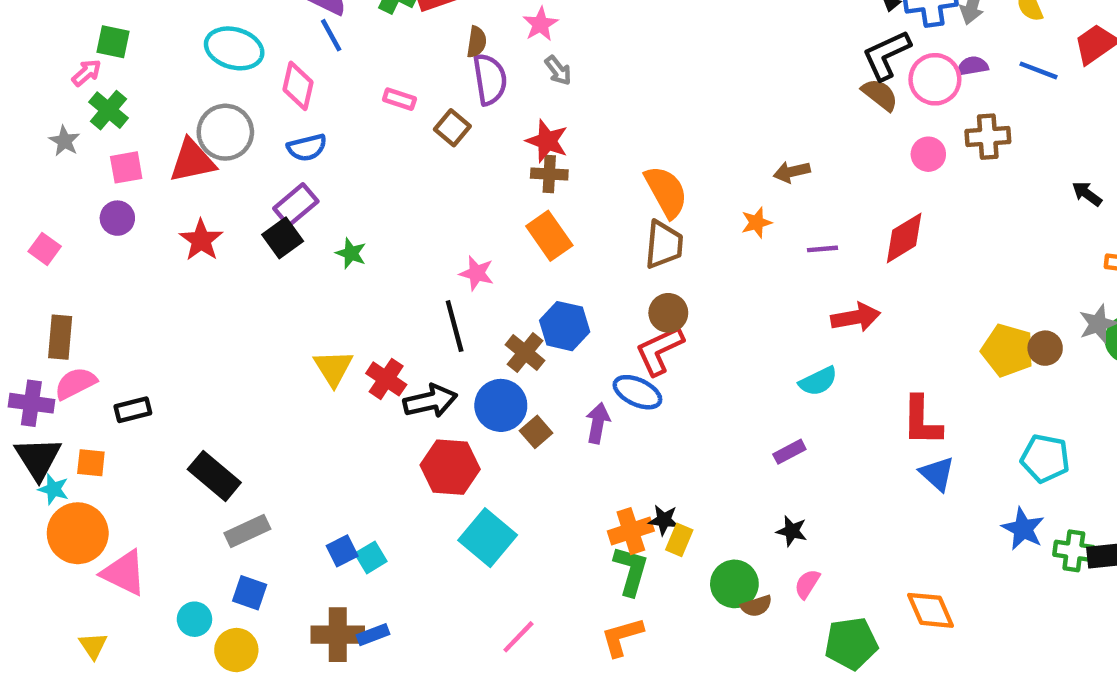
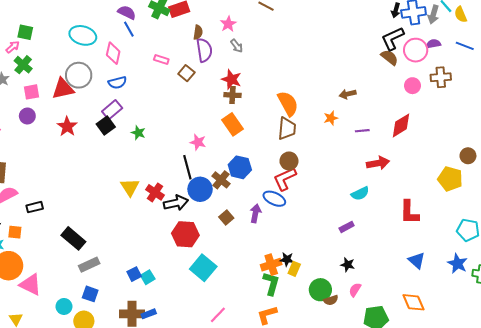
brown circle: (1045, 348) -> (468, 156), moved
blue circle: (501, 405) -> (200, 189), moved
blue triangle: (937, 474) -> (417, 260), moved

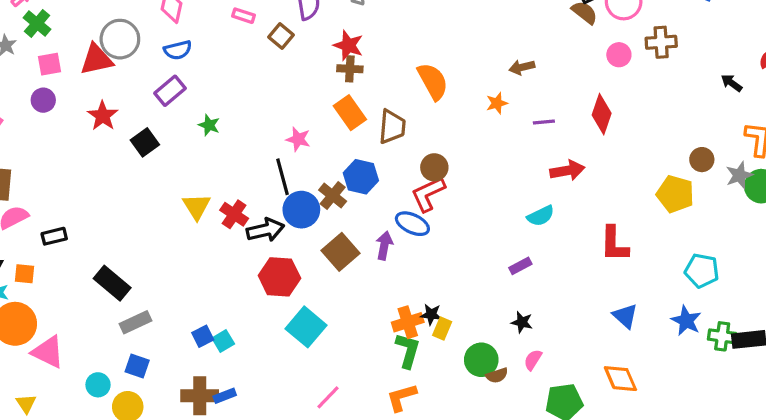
black square: (106, 125) -> (145, 142), moved
red diamond: (401, 125) -> (602, 114), turned -40
brown trapezoid: (287, 129) -> (392, 127), moved
brown square: (226, 218) -> (340, 252), size x1.6

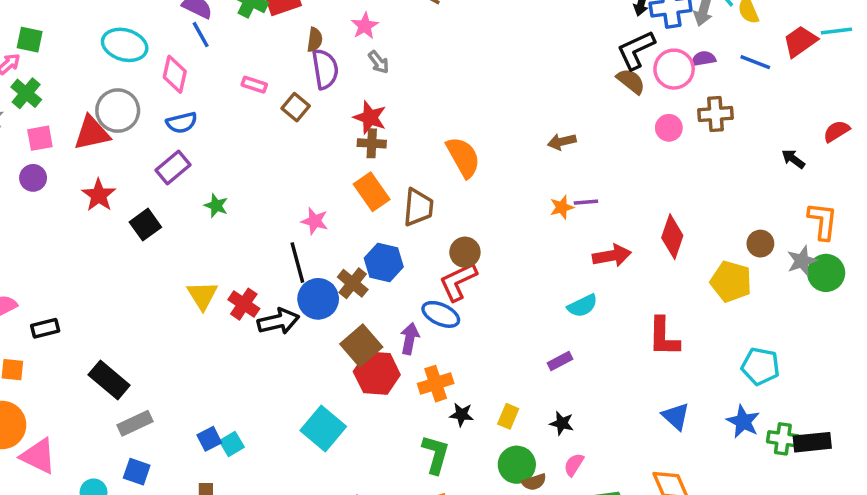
orange star: (497, 103) -> (562, 207), moved
red diamond: (602, 114) -> (672, 237), moved
red hexagon: (279, 277) -> (377, 373), moved
orange cross: (408, 322) -> (436, 384), moved
yellow rectangle: (442, 328) -> (508, 416), moved

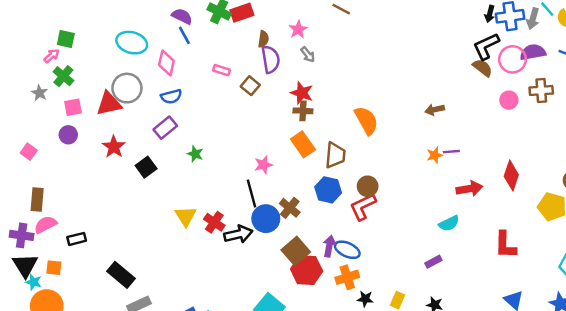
purple semicircle: (703, 59) -> (533, 52), size x1.5
pink star: (315, 221) -> (263, 165), turned -30
blue hexagon: (384, 263) -> (328, 190), moved
blue ellipse: (441, 314) -> (347, 250), moved

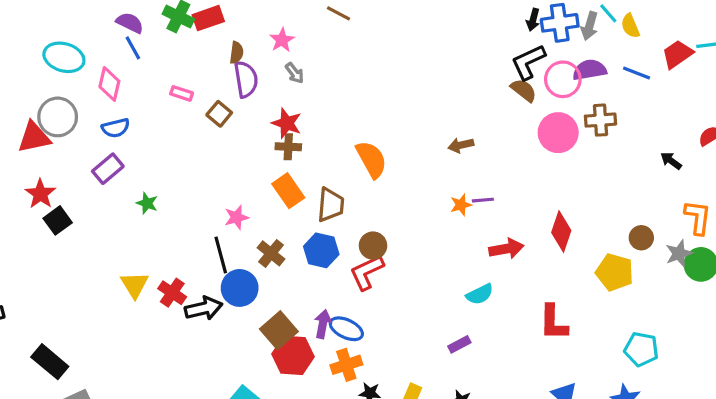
pink circle: (509, 100) -> (558, 133), size x1.6
black square: (146, 167) -> (58, 220), moved
brown cross: (290, 208) -> (271, 253), moved

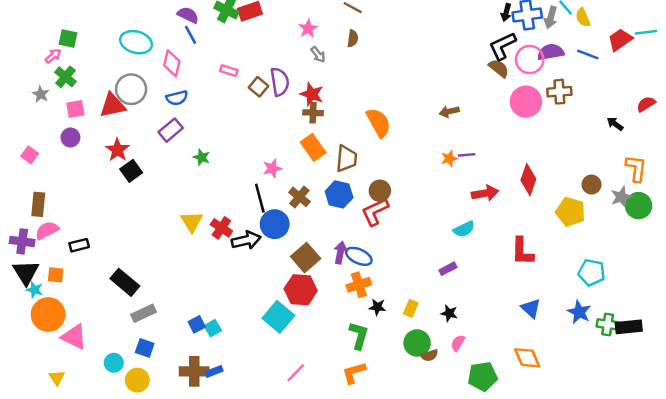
brown semicircle: (236, 53) -> (353, 38), moved
purple semicircle: (246, 79) -> (280, 82), moved
red hexagon: (293, 355) -> (301, 290), moved

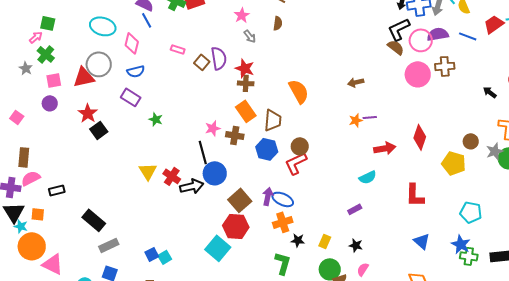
purple rectangle: (171, 130) -> (131, 97), turned 72
brown cross: (299, 197) -> (235, 135), moved, turned -30
green cross: (608, 324) -> (469, 256), moved

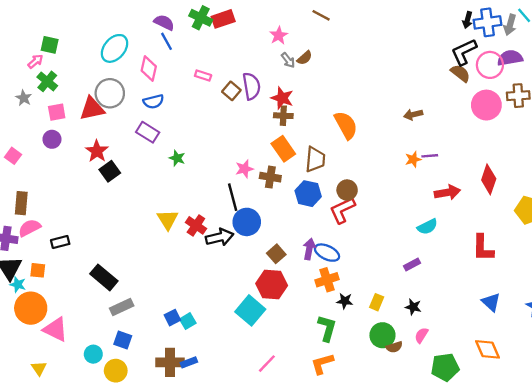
brown semicircle: (278, 23) -> (305, 58), moved, turned 40
cyan ellipse: (103, 26) -> (115, 48), turned -65
brown square: (240, 200) -> (276, 254), size x0.7

